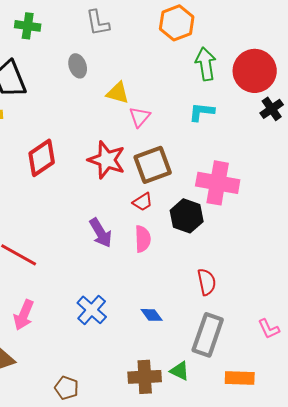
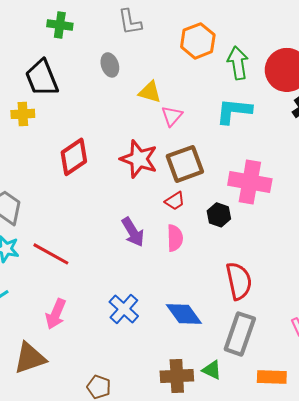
orange hexagon: (177, 23) -> (198, 41), moved
cyan L-shape: (202, 112) -> (234, 111), size x1.4
black hexagon: (187, 216) -> (219, 215), size x0.7
red semicircle: (207, 282) -> (239, 281), size x1.4
blue diamond: (152, 315) -> (184, 314), size x1.6

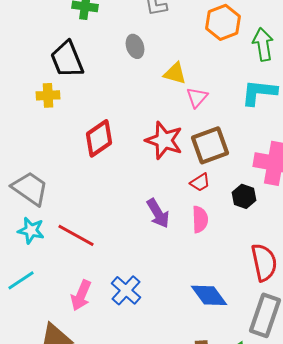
blue cross: (124, 309) -> (126, 290), moved

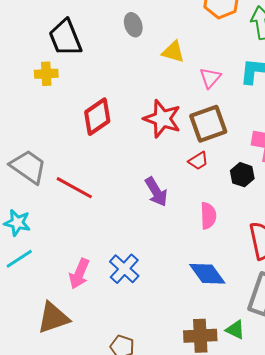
pink triangle: (197, 97) -> (210, 78), moved
pink semicircle: (200, 219) -> (208, 216), moved
cyan star: (31, 230) -> (17, 223), moved
red line: (76, 235) -> (74, 188), moved

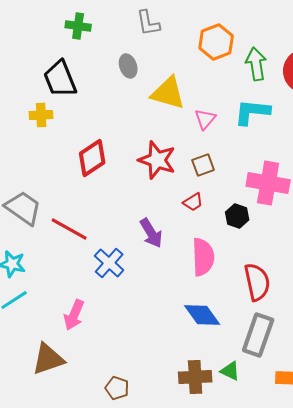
yellow triangle: (173, 52) -> (168, 93), size x1.5
brown square: (208, 124) -> (203, 165), size x0.6
pink semicircle: (208, 216) -> (203, 257), size x1.4
blue cross: (124, 269) -> (109, 263), moved

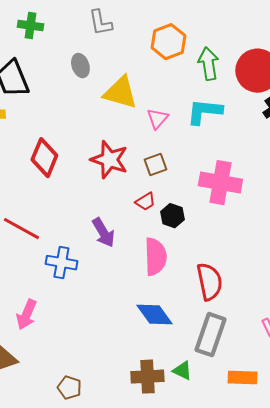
red diamond: (92, 158) -> (44, 158), turned -33
black hexagon: (237, 216) -> (172, 216), moved
blue cross: (109, 263) -> (61, 263), turned -32

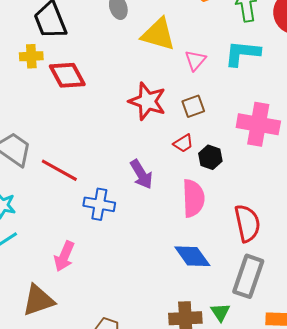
red diamond: (44, 158) -> (67, 75), moved, turned -51
green triangle: (182, 371) -> (220, 312), turned 30

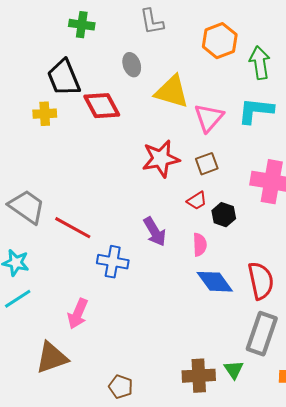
pink triangle: (195, 60) -> (209, 118), size x1.4
red diamond: (67, 75) -> (102, 106), moved
red star: (147, 101) -> (161, 159), turned -30
pink semicircle: (193, 198) -> (200, 245), moved, size x0.6
blue diamond: (192, 256) -> (215, 282), moved

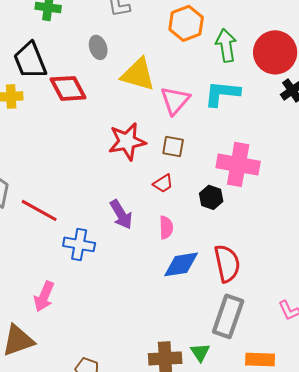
brown square: (207, 164) -> (173, 146), turned 30
black hexagon: (224, 215) -> (211, 197), moved
blue diamond: (215, 282) -> (181, 264), turned -63

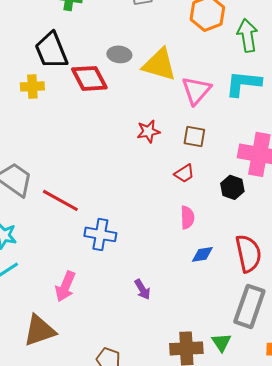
gray ellipse: (98, 47) -> (119, 54), moved, turned -65
red star: (127, 141) -> (148, 131), size x0.6
purple arrow: (121, 214) -> (142, 289), moved, size x0.7
blue diamond: (181, 264) -> (202, 254), size x0.6

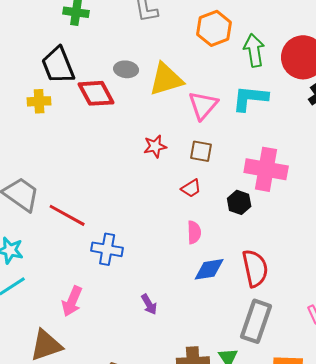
yellow triangle: (159, 64) -> (166, 79), turned -33
blue diamond: (202, 254) -> (209, 269), size x1.4

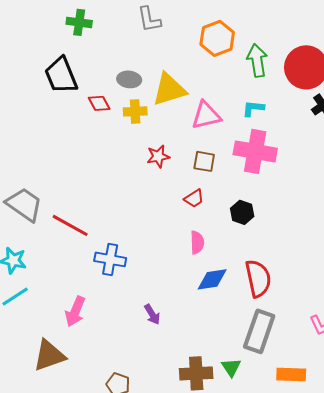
red diamond: (96, 93) -> (99, 103), size x0.6
cyan L-shape: (250, 98) -> (253, 108), size x0.6
yellow cross: (39, 101) -> (135, 111), moved
pink triangle: (203, 105) -> (206, 115), turned 36
pink cross: (266, 169) -> (255, 151), moved

